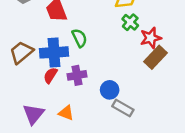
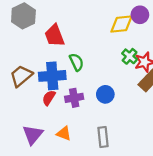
green cross: (130, 22) -> (130, 56), moved
blue circle: (110, 90) -> (105, 94), moved
gray rectangle: (123, 108) -> (103, 137), moved, turned 54

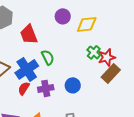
purple circle: (140, 15) -> (63, 16), moved
blue cross: (52, 76) -> (27, 69), turned -30

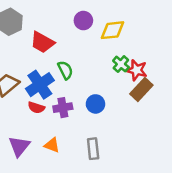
red trapezoid: (29, 34) -> (42, 42), turned -40
red star: (107, 57) -> (137, 70), turned 30
red semicircle: (24, 88) -> (36, 108), turned -104

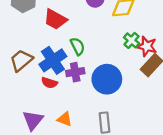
blue circle: (95, 104) -> (107, 79), size x1.6
purple cross: (63, 108) -> (75, 72), moved

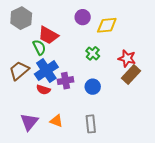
green cross: (131, 40) -> (93, 53), moved
green semicircle: (78, 46) -> (39, 47), moved
blue circle: (107, 79) -> (93, 87), size x0.6

